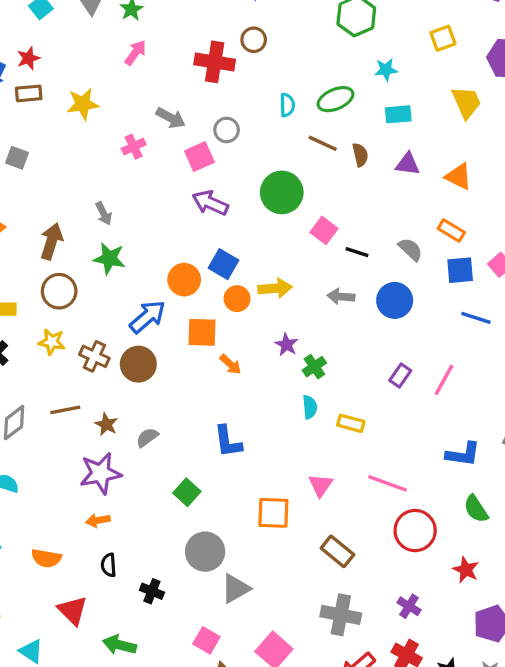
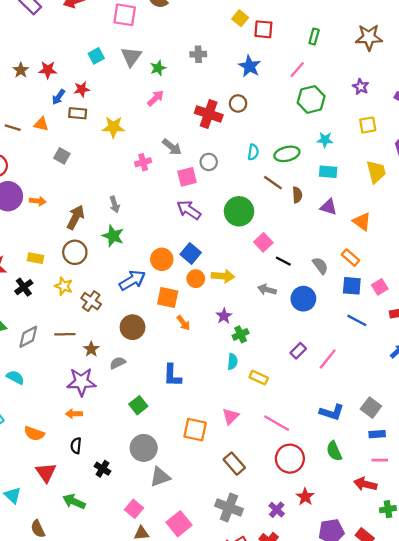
brown circle: (138, 364) -> (133, 327), moved
red star: (466, 570) -> (305, 497), moved

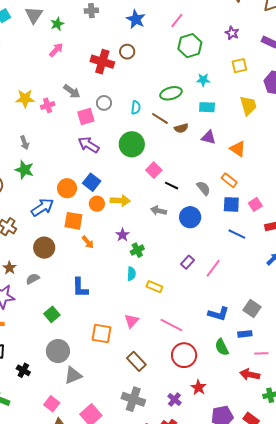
yellow star: (113, 127) -> (25, 99), moved
cyan semicircle: (253, 152) -> (136, 107), moved
brown semicircle: (297, 195) -> (181, 128), turned 80
blue rectangle: (377, 434) -> (245, 334), moved

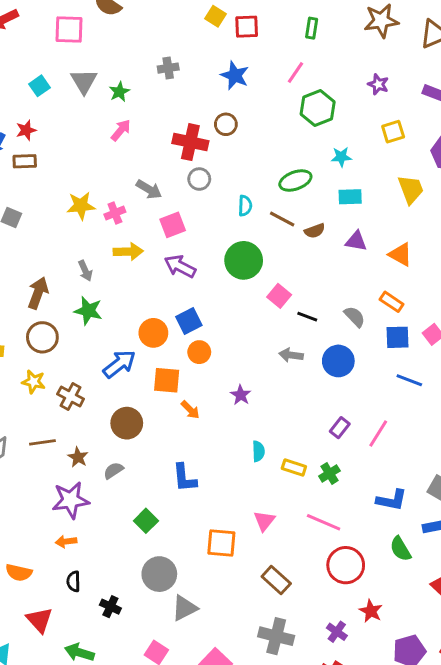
gray circle: (104, 103) -> (199, 179), moved
blue square: (92, 182) -> (189, 321), turned 30
yellow arrow: (120, 201) -> (128, 252), moved
green cross: (137, 250) -> (329, 473), moved

